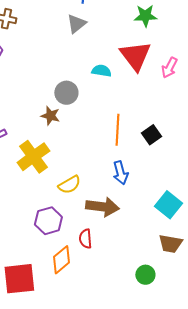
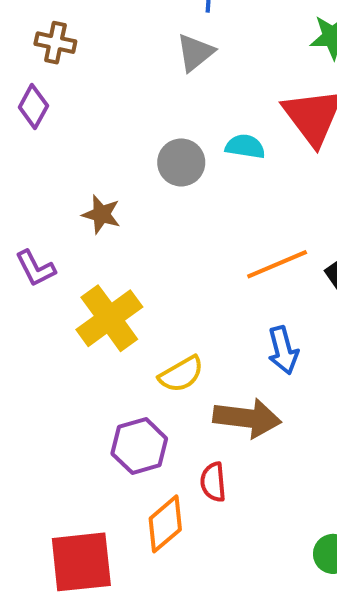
gray circle: (66, 93) -> (181, 162), moved
brown star: (50, 116) -> (101, 214), moved
orange line: (117, 130) -> (277, 264), turned 64

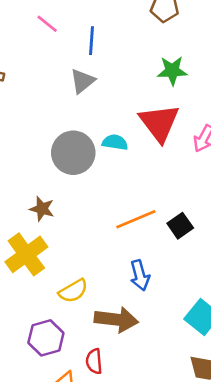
gray circle: (181, 162) -> (73, 153), size x1.4
brown star: (101, 214) -> (42, 209), moved

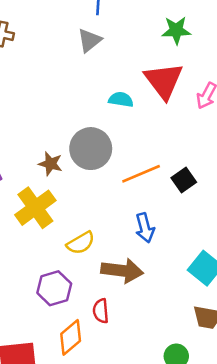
gray circle: (73, 153) -> (91, 149), moved

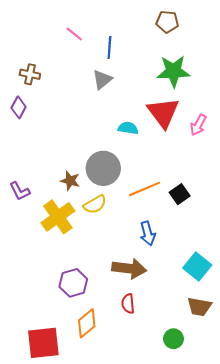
green star: (176, 30) -> (173, 71), size x1.4
yellow semicircle: (81, 243) -> (95, 204), moved
red semicircle: (101, 311) -> (128, 304), moved

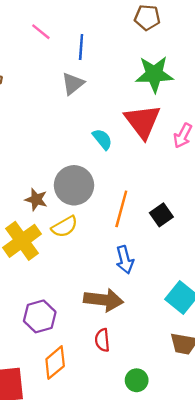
cyan semicircle: (128, 128) -> (102, 139), turned 42
orange line: (145, 189) -> (121, 209), turned -52
green circle: (173, 339) -> (137, 380), moved

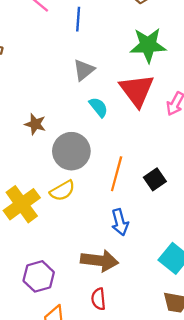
gray triangle: (73, 84) -> (84, 70), moved
brown star: (36, 199) -> (35, 124), moved

